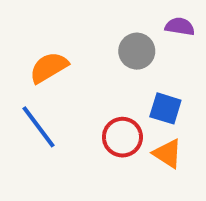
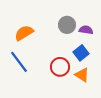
purple semicircle: (180, 27) -> (86, 30), moved
blue square: (165, 108) -> (81, 53), turned 35

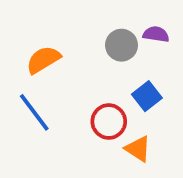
purple semicircle: (86, 30) -> (156, 34), moved
orange triangle: (82, 75) -> (138, 149), moved

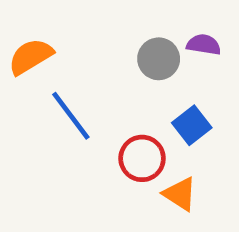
orange semicircle: (43, 60) -> (31, 56), moved
blue line: (34, 112) -> (71, 116), moved

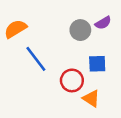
purple semicircle: (204, 45) -> (103, 23), turned 140
blue square: (192, 125) -> (97, 64), turned 36

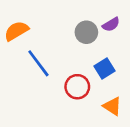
blue square: (97, 64) -> (105, 69), turned -30
orange triangle: (91, 98) -> (112, 106), moved

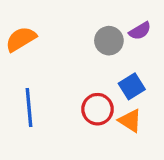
blue line: (38, 63) -> (29, 108), moved, turned 32
orange triangle: (112, 106) -> (130, 121), moved

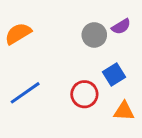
blue line: (29, 108) -> (25, 93), turned 60
orange triangle: (130, 121) -> (124, 111), moved, turned -30

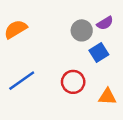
blue square: (114, 74) -> (99, 53), moved

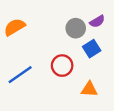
red circle: (73, 82) -> (62, 66), moved
orange triangle: (107, 97) -> (89, 89), moved

